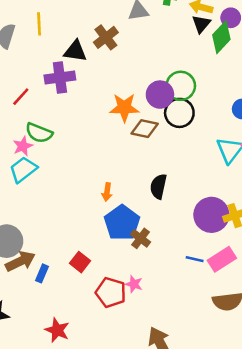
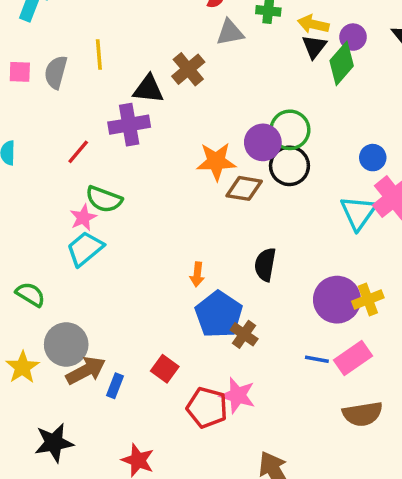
pink star: (134, 284) -> (237, 395), size x1.5

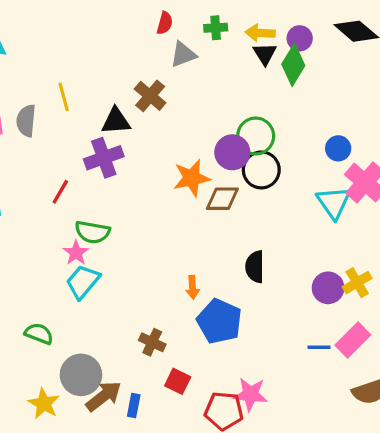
purple circle: (337, 300) -> (328, 288), size x0.7
brown cross: (244, 334) -> (152, 342), moved

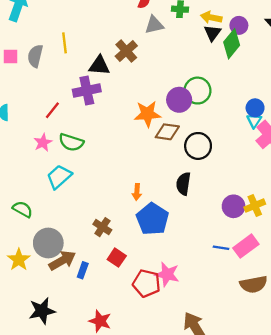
black circle: (261, 170) -> (198, 146), moved
cyan triangle: (334, 203) -> (254, 121), moved, size x0.6
pink star: (76, 253) -> (43, 143), moved

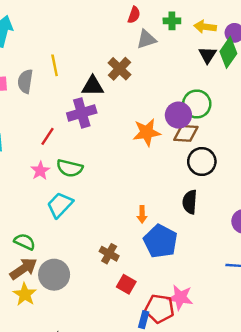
black triangle: (212, 33) -> (208, 55), moved
brown diamond: (167, 132) -> (186, 133), moved
brown arrow: (62, 261) -> (23, 269), moved
blue rectangle: (83, 270) -> (144, 320), moved

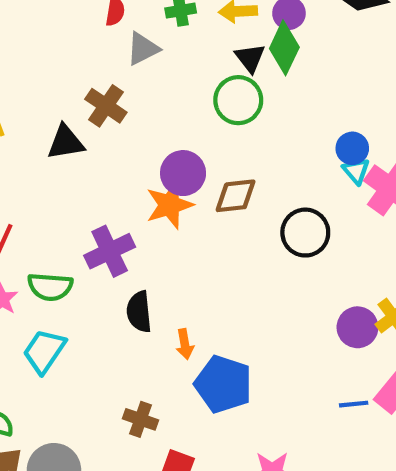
green circle: (197, 104) -> (238, 100), moved
purple cross: (82, 113) -> (110, 251), moved
purple circle: (178, 115) -> (183, 173), moved
black circle: (202, 162) -> (305, 233), moved
black semicircle: (190, 202) -> (139, 312), moved

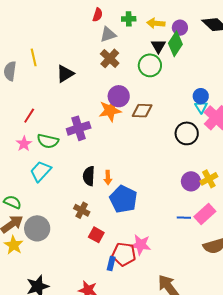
brown cross: (106, 106) -> (110, 58), moved
black triangle: (66, 142) -> (65, 74), turned -30
black circle: (305, 233) -> (187, 133), moved
black semicircle: (139, 312) -> (89, 176), moved

